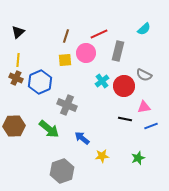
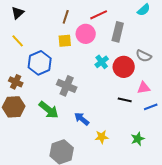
yellow line: (18, 60) -> (18, 41), turned -48
brown cross: (16, 78) -> (16, 82), moved

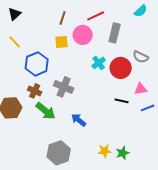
brown cross: (16, 82) -> (35, 91), moved
yellow star: (102, 137) -> (105, 151), moved
green star: (138, 139) -> (123, 153), moved

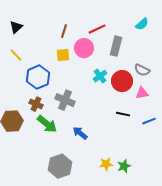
pink triangle: (141, 89) -> (142, 93), moved

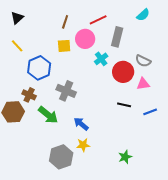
cyan cross: (100, 76) -> (101, 59), moved
brown cross: (36, 104) -> (29, 95), moved
yellow star: (106, 164) -> (83, 145), moved

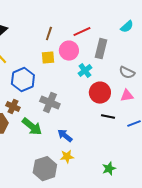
red circle: (123, 72) -> (100, 93), moved

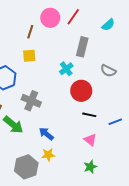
red line: (82, 32) -> (73, 17), moved, turned -30
pink circle: (69, 51) -> (50, 18), moved
pink triangle: (127, 96) -> (90, 140), moved, turned 48

